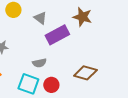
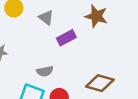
purple rectangle: (57, 35) -> (66, 38), size x0.7

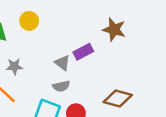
gray triangle: (46, 17) -> (62, 63), moved

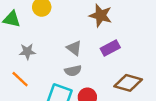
brown star: (114, 30) -> (101, 15), moved
purple rectangle: (83, 52) -> (110, 48), moved

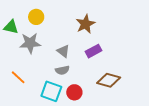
brown star: (101, 15) -> (85, 24), turned 30
gray star: (27, 52) -> (30, 43), moved, size x1.5

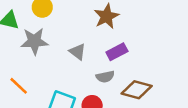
gray semicircle: (62, 70) -> (105, 77), moved

